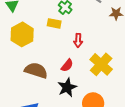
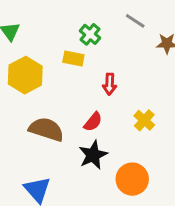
yellow cross: (101, 64) -> (144, 120), size x0.6

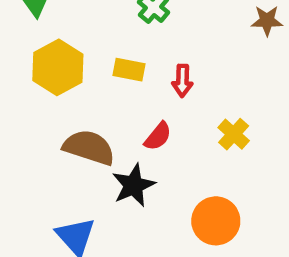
yellow rectangle: (73, 59) -> (129, 70), moved
black star: (93, 155) -> (133, 185), moved

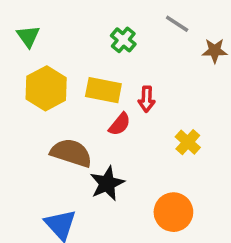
yellow rectangle: (129, 70) -> (103, 90), size x1.4
red semicircle: (158, 136) -> (120, 124), moved

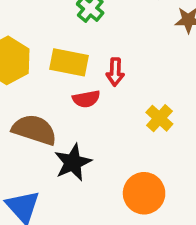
red semicircle: (120, 124) -> (86, 99), turned 40

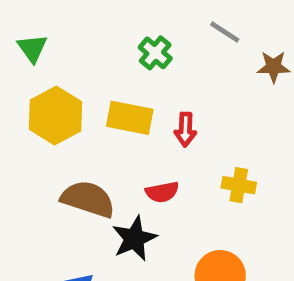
red semicircle: (86, 99) -> (162, 192), moved
yellow cross: (159, 118) -> (239, 185), turned -32

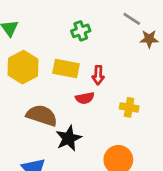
gray line: (225, 32) -> (132, 19), moved
green cross: (155, 53) -> (81, 31), turned 30
red semicircle: (162, 192) -> (85, 98), moved

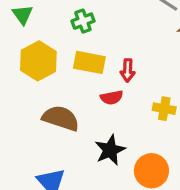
green cross: (81, 31) -> (83, 21), moved
black star: (69, 138) -> (110, 150), moved

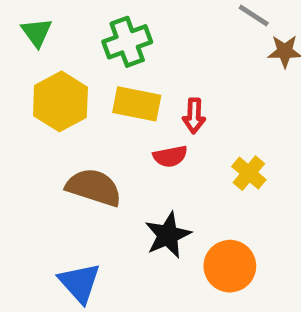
green cross: (83, 21) -> (127, 42), size x1.4
yellow cross: (164, 109) -> (249, 173), turned 30

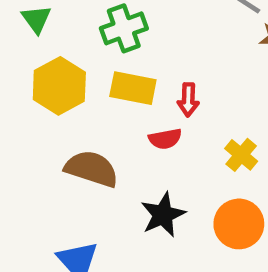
orange circle: (230, 266) -> (239, 224), moved

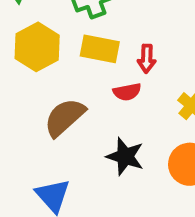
brown semicircle: (92, 169) -> (65, 117), turned -60
black star: (163, 215) -> (125, 156), turned -30

